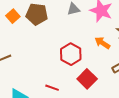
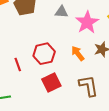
red line: (52, 88) -> (18, 65), moved, turned 32

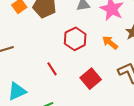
red hexagon: (44, 54) -> (75, 39), moved

